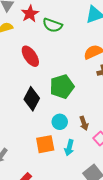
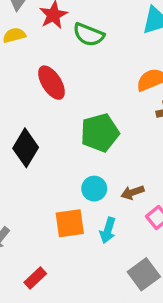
black diamond: (32, 99) -> (26, 148), moved
brown arrow: (84, 123) -> (133, 192), turned 88

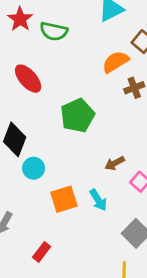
cyan circle: (94, 189) -> (34, 168), moved
cyan arrow: (108, 230) -> (98, 200), turned -40

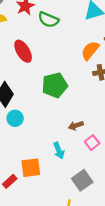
orange semicircle: (116, 62) -> (90, 51), turned -30
orange square: (64, 199) -> (31, 168), moved

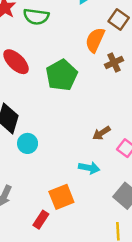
green pentagon: (55, 85) -> (62, 75), moved
cyan arrow: (59, 151) -> (89, 168), turned -42

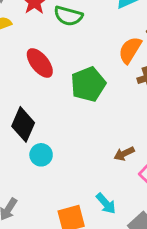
cyan arrow: (89, 168) -> (106, 204), moved, turned 30

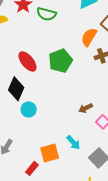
red ellipse: (40, 63) -> (28, 61), moved

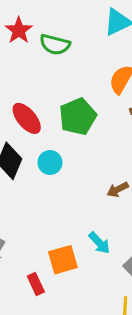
cyan circle: (29, 109) -> (50, 163), moved
red rectangle: (32, 168) -> (36, 284), turned -64

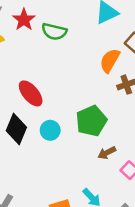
green pentagon: (78, 117) -> (91, 121), moved

